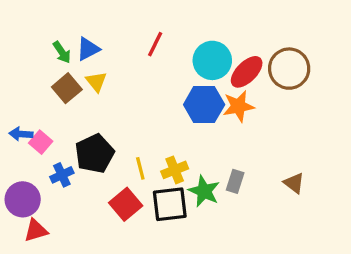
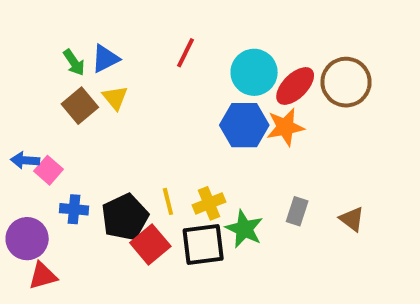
black pentagon: (95, 154) -> (125, 217), moved
blue cross: (62, 175) -> (74, 209), turned 30
gray rectangle: (235, 181) -> (297, 211), moved

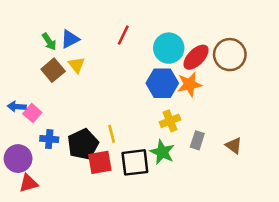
yellow cross: (209, 203) -> (170, 121), moved
red square: (150, 245) -> (100, 162), turned 30

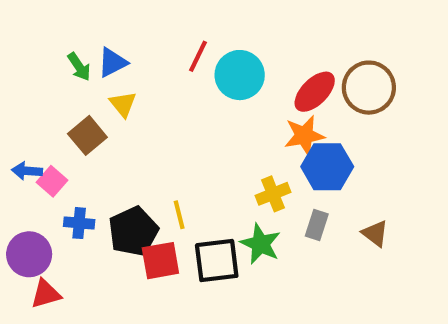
cyan circle: (169, 48) -> (240, 75), moved
brown square: (53, 70) -> (87, 135), moved
blue hexagon: (162, 83) -> (327, 167), moved

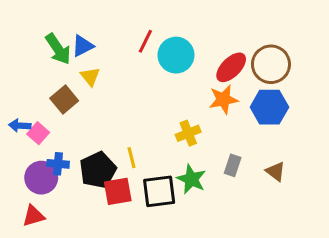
green arrow: (79, 67) -> (58, 49), size x1.5
blue hexagon: (327, 167) -> (269, 107), moved
yellow cross: (273, 194) -> (188, 133), moved
purple circle: (29, 254) -> (41, 178), moved

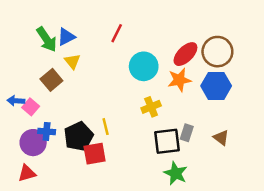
cyan circle: (176, 55) -> (144, 66), moved
green star: (191, 179) -> (176, 173), moved
black square: (159, 191) -> (167, 141), moved

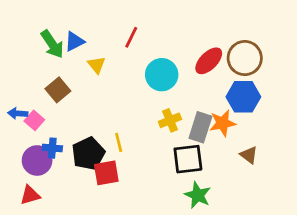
yellow triangle: (72, 61) -> (97, 65), moved
orange star: (179, 80) -> (223, 123), moved
gray rectangle: (187, 133) -> (200, 127), moved, size x1.5

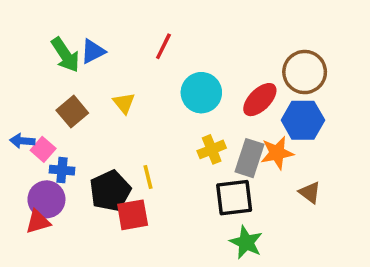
red ellipse: (209, 61) -> (260, 100), moved
yellow triangle: (97, 65) -> (124, 103), moved
blue cross: (52, 148) -> (62, 170), moved
red triangle: (30, 195) -> (38, 222), moved

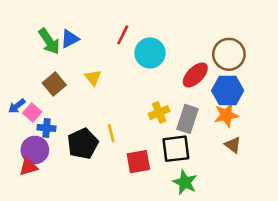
cyan circle: (201, 93) -> (150, 53), moved
blue arrow: (22, 141) -> (17, 106), turned -42
orange star: (277, 153) -> (226, 115), moved
red square: (133, 215) -> (138, 162), moved

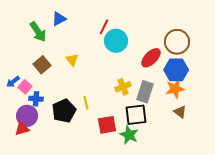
red line: (123, 35) -> (104, 27), moved
blue triangle: (70, 39) -> (59, 19), moved
green star: (185, 182) -> (129, 135), moved

